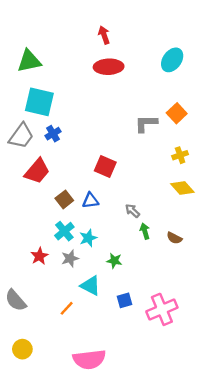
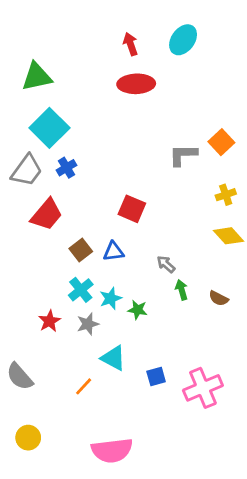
cyan ellipse: (172, 60) -> (183, 40), moved
cyan square: (39, 102) -> (49, 128), turned 32
green star: (114, 261) -> (138, 310), moved

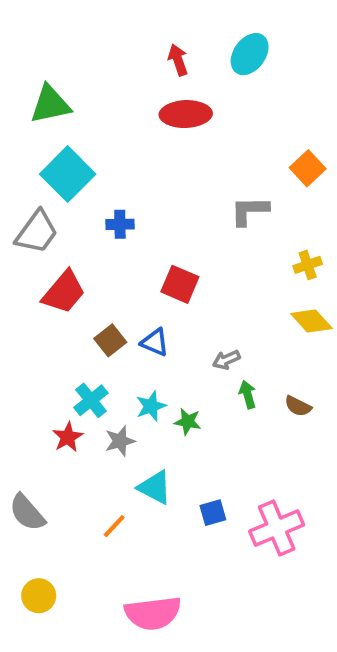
orange square: (221, 142) -> (308, 168), moved
blue cross: (67, 168) -> (120, 224), moved, turned 30
blue triangle: (113, 251) -> (155, 342), turned 30
gray arrow: (166, 264) -> (226, 360), turned -66
cyan cross: (81, 290) -> (91, 400), moved

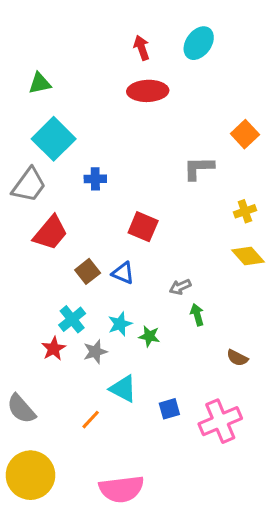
green triangle: (50, 104) -> (40, 83), size x0.7
brown semicircle: (298, 406) -> (237, 358), moved
yellow circle: (39, 596) -> (30, 475), size x1.8

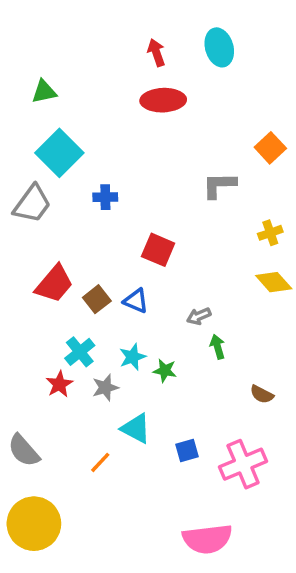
cyan ellipse: (199, 43) -> (219, 47), turned -52
red trapezoid: (51, 233) -> (54, 284), moved
pink semicircle: (122, 489) -> (207, 539), moved

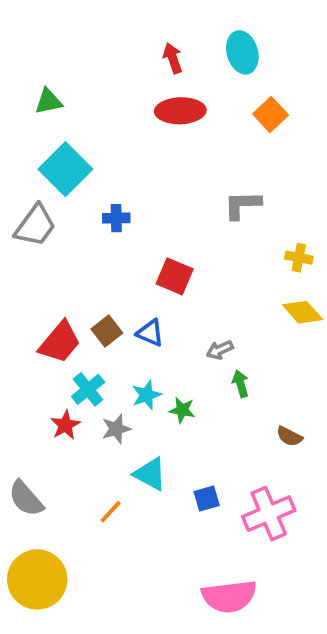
orange square: (270, 148) -> (271, 115), moved
yellow cross: (270, 233) -> (299, 258), turned 30
red trapezoid: (54, 284) -> (60, 342), moved

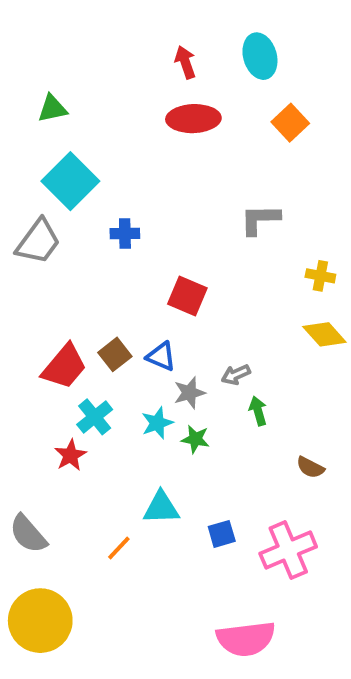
gray star: (116, 429) -> (189, 393), moved
cyan triangle: (150, 474) -> (161, 508), turned -30

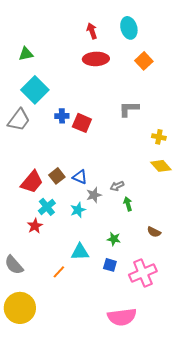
red square: (187, 296) -> (82, 123), moved
green star: (195, 439) -> (114, 239), moved
blue square: (222, 534) -> (110, 265), turned 32

